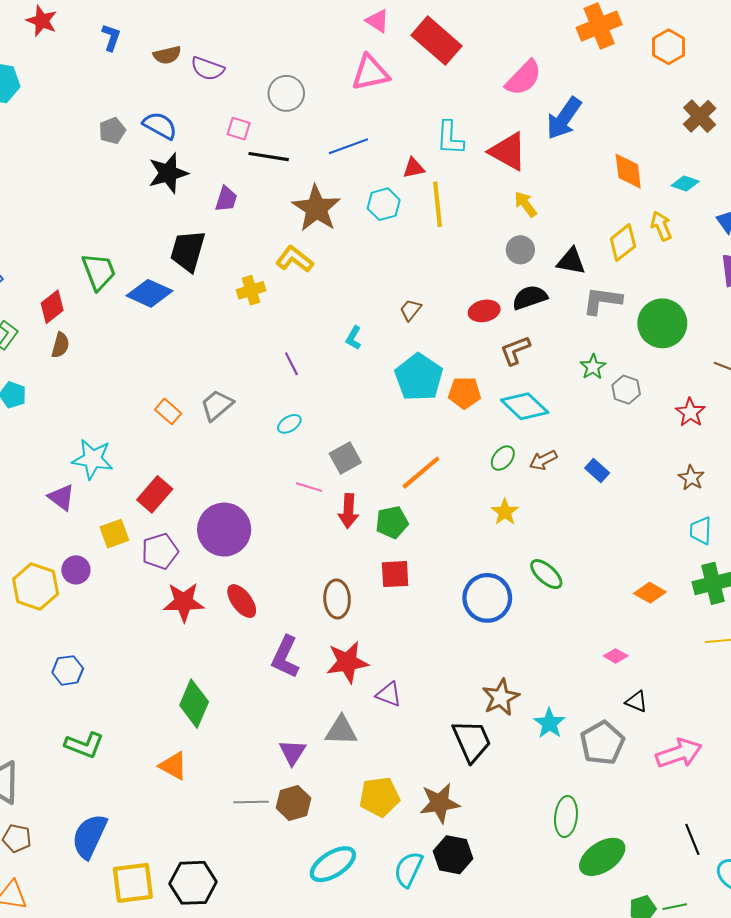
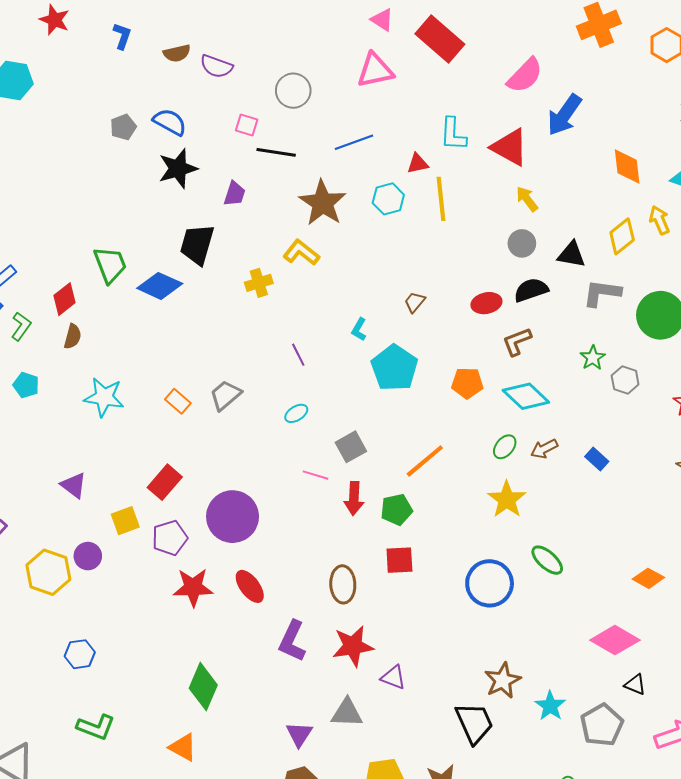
cyan pentagon: (419, 377) -> (394, 368), moved
cyan star: (93, 459) -> (104, 397), moved
yellow star: (505, 512) -> (507, 499), size x1.4
pink diamond: (616, 656) -> (615, 640), size x2.0

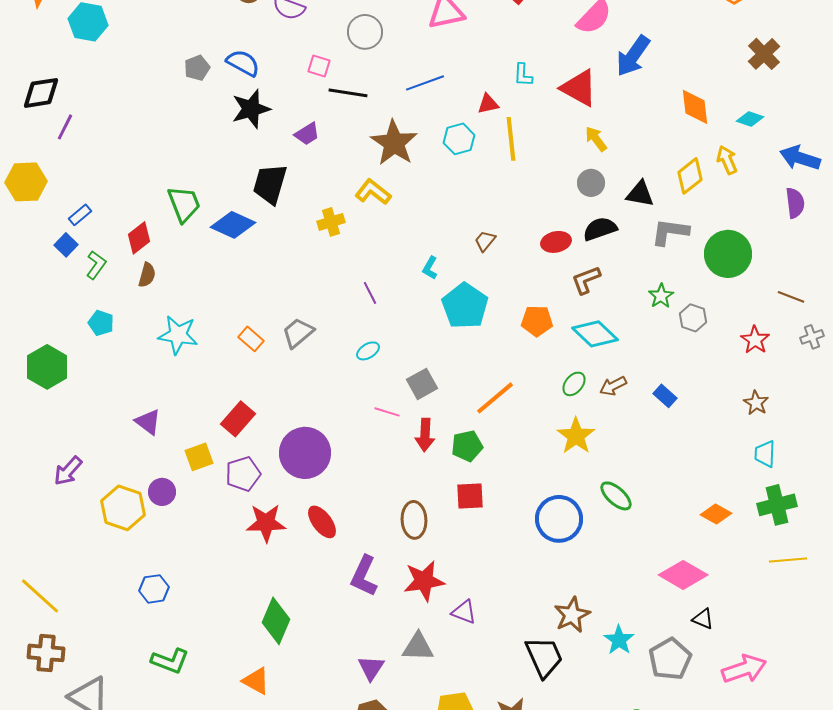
cyan L-shape: (453, 134) -> (523, 75), size x0.7
purple trapezoid: (235, 194) -> (307, 134), turned 40

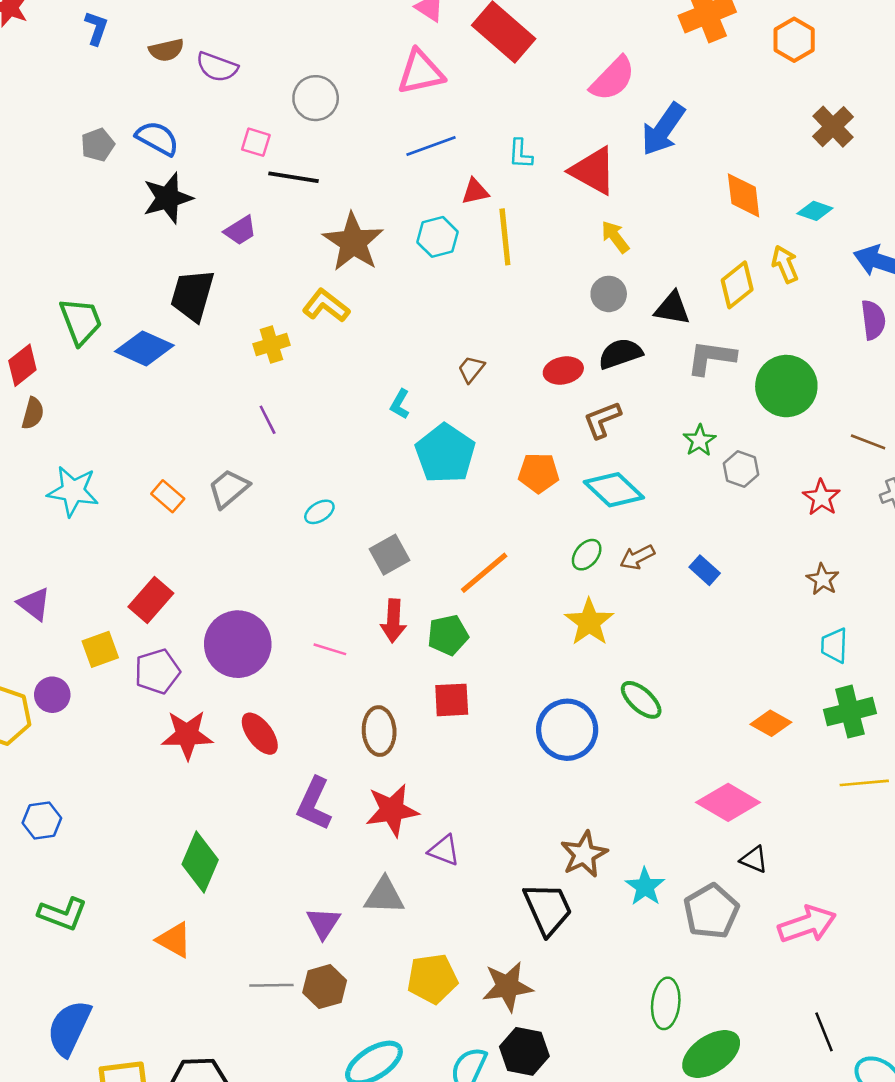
blue line: (425, 83) -> (431, 146), moved
purple line: (370, 293) -> (268, 420), moved
pink line: (387, 412) -> (330, 649), moved

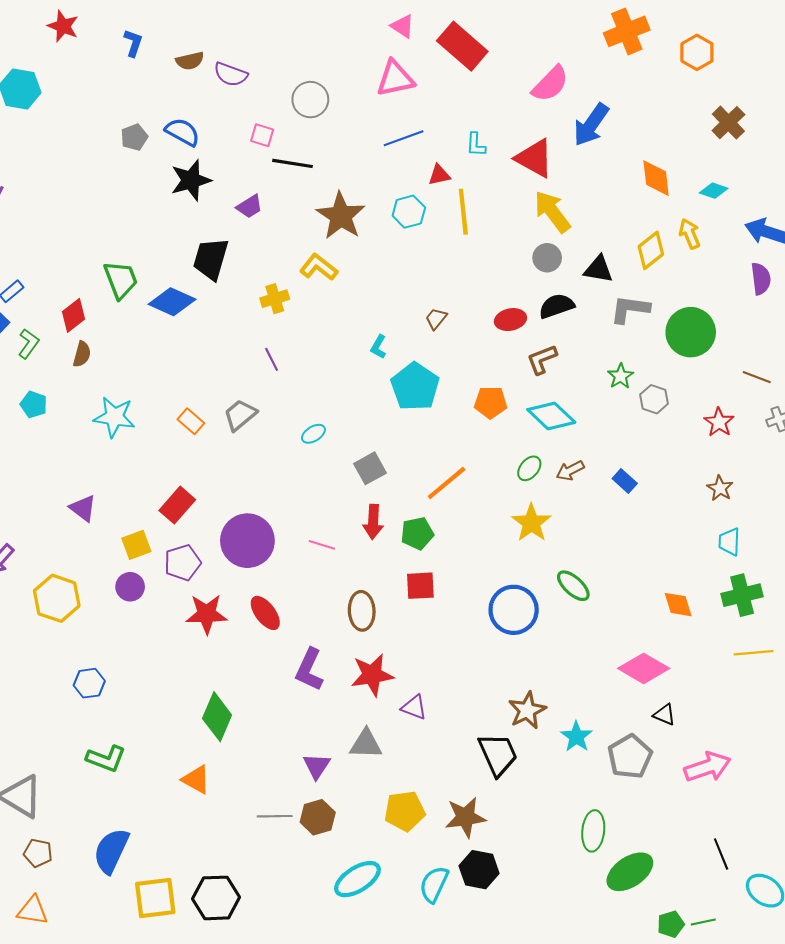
yellow arrow: (615, 237) -> (552, 212), size x1.6
purple circle: (52, 695) -> (130, 587), moved
orange diamond: (771, 723) -> (678, 605), turned 44

